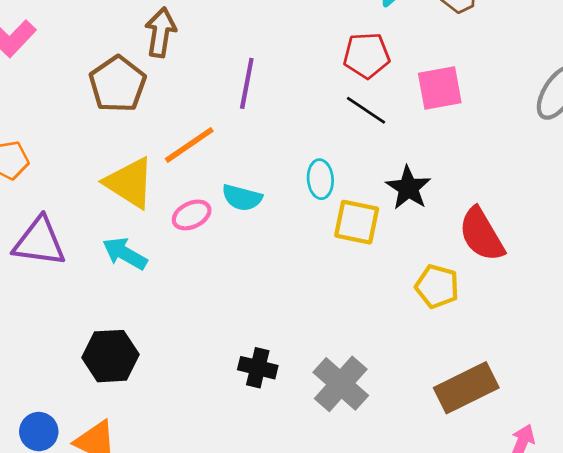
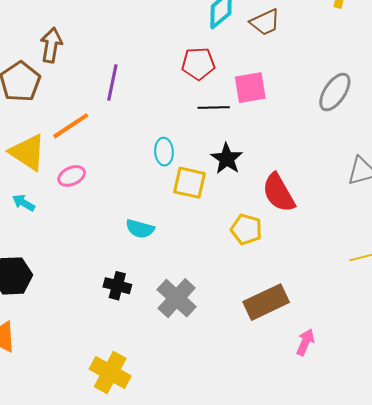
black line: (366, 110) -> (214, 108), moved, turned -36
cyan semicircle: (242, 198) -> (140, 229), moved
cyan arrow: (125, 253) -> (24, 203), size x0.7

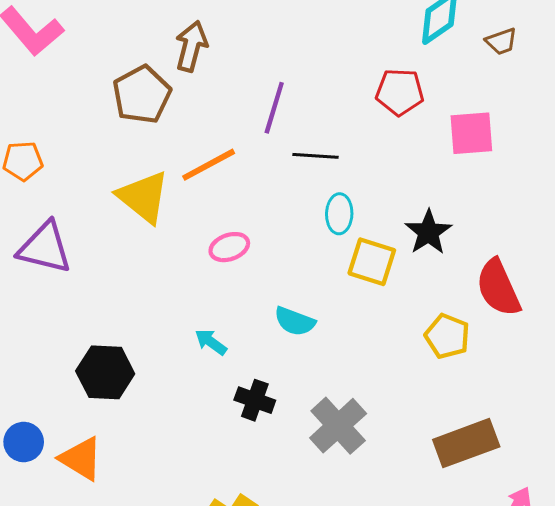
brown trapezoid: (265, 22) -> (501, 41), size x0.7
black line: (214, 108) -> (315, 156), moved
pink ellipse: (72, 176) -> (229, 247), moved
cyan arrow: (24, 203) -> (211, 342), moved

